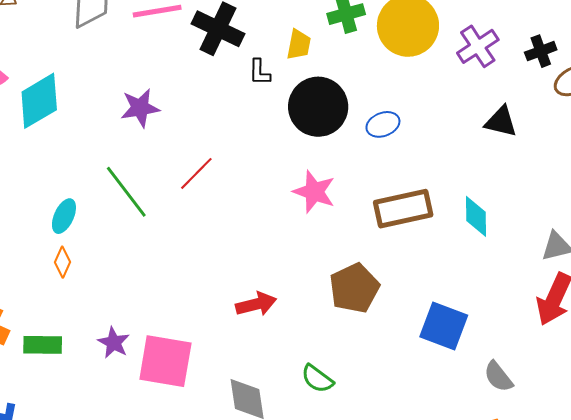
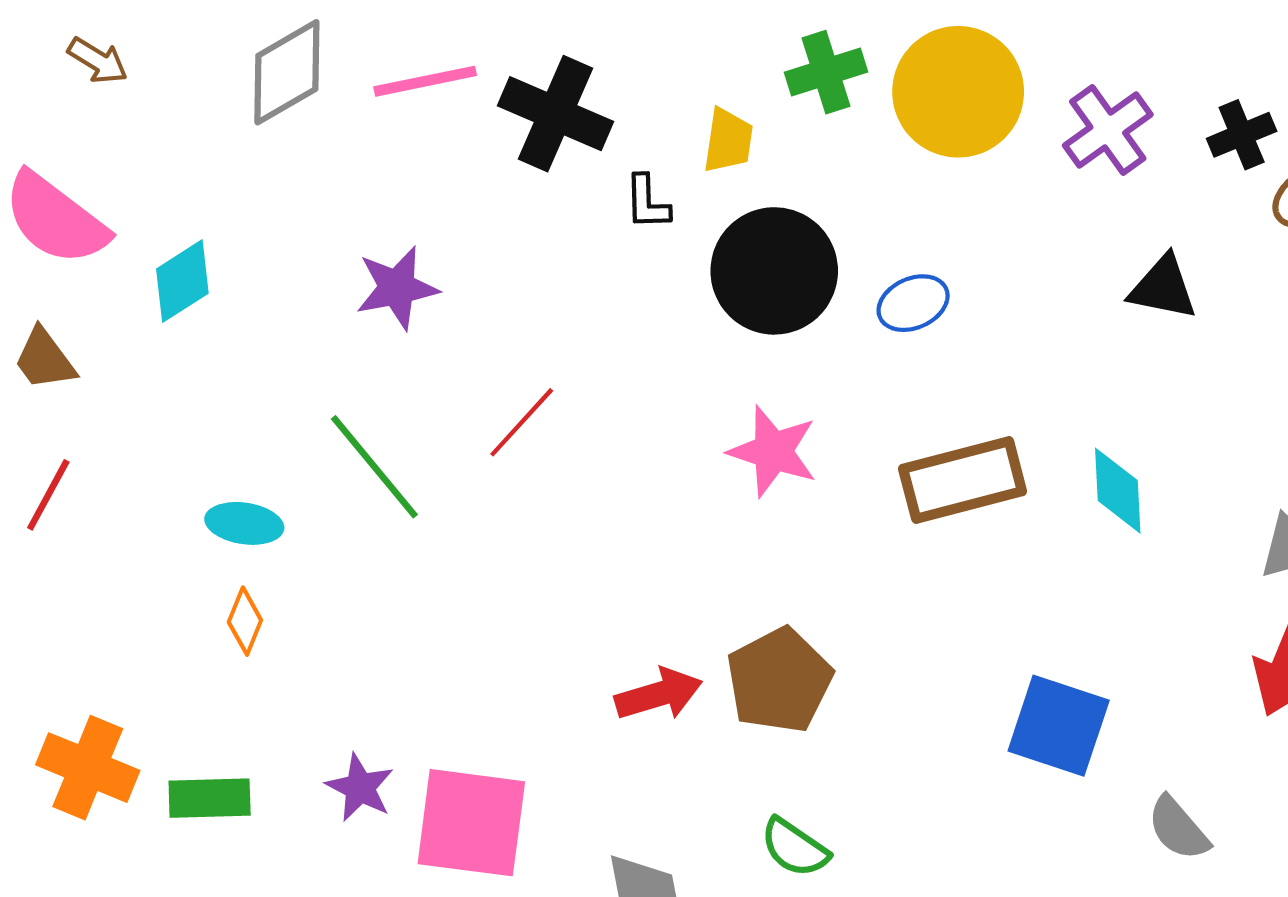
cyan diamond: (39, 101) -> (182, 281), size x0.7
cyan ellipse: (64, 216) -> (244, 523), turned 76
brown pentagon: (354, 288) -> (779, 680), moved

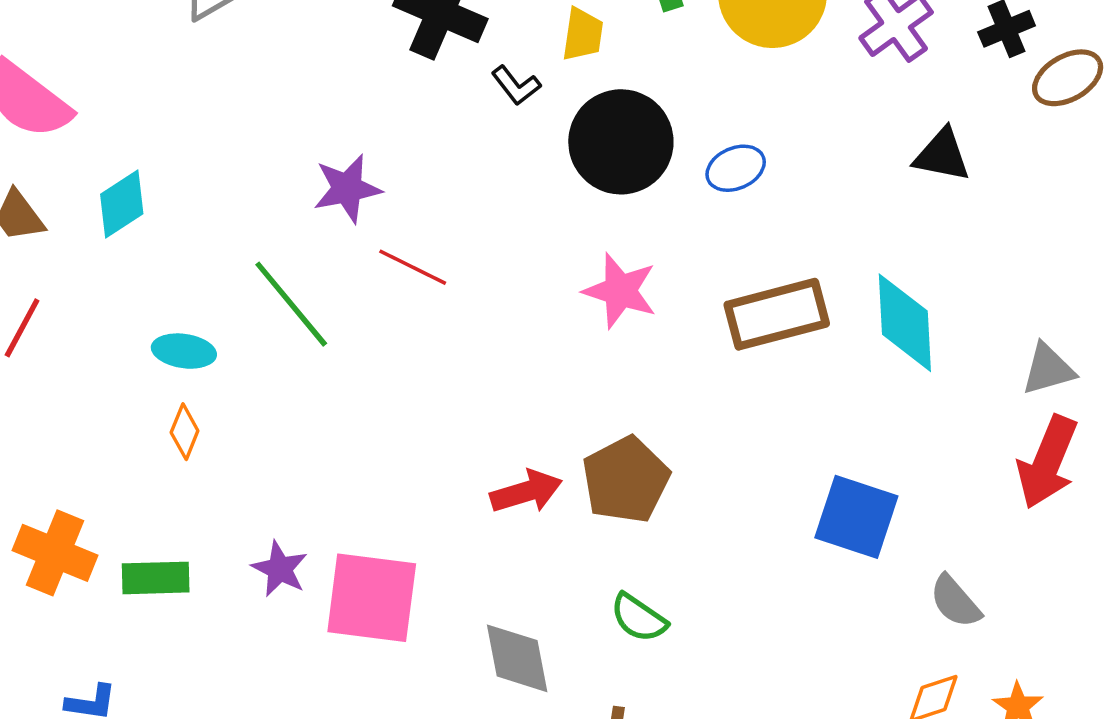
black L-shape: (647, 202) -> (516, 85), turned -36
cyan diamond: (182, 281) -> (122, 204), moved
purple star: (397, 288) -> (347, 189), moved
red line: (522, 422) -> (413, 267), turned 74
cyan diamond: (1118, 491) -> (905, 323), size x1.4

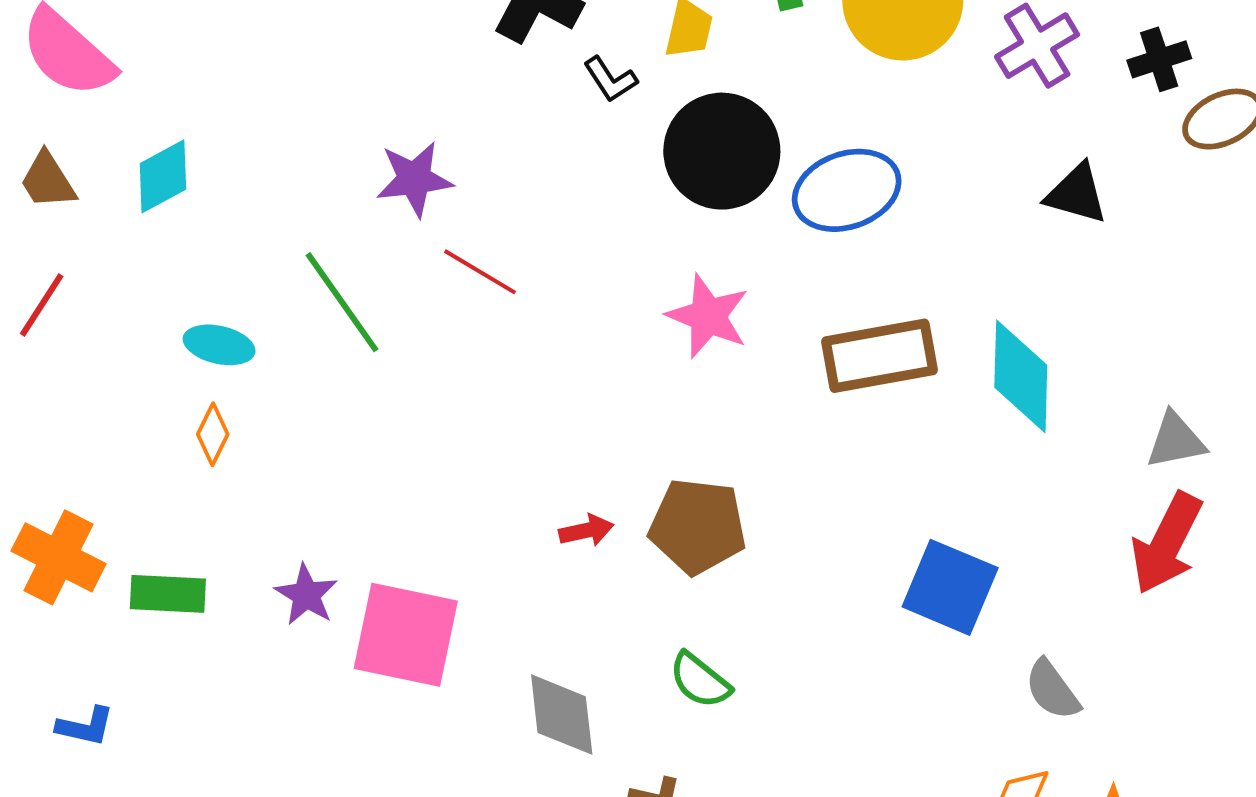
blue ellipse: (736, 168) -> (847, 190), size x1.6
brown pentagon: (626, 480) -> (698, 526), turned 30
red arrow: (526, 492) -> (586, 531), size x0.7

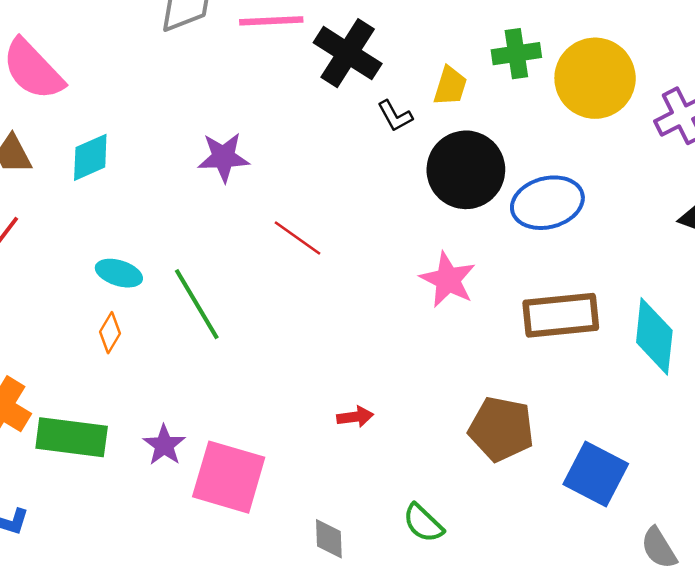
purple star: (414, 179) -> (223, 157), moved
green line: (342, 302) -> (197, 304), moved
brown pentagon: (698, 526) -> (501, 429), moved
green rectangle: (168, 594) -> (72, 437), size x1.4
gray diamond: (562, 715) -> (329, 539), size x0.7

